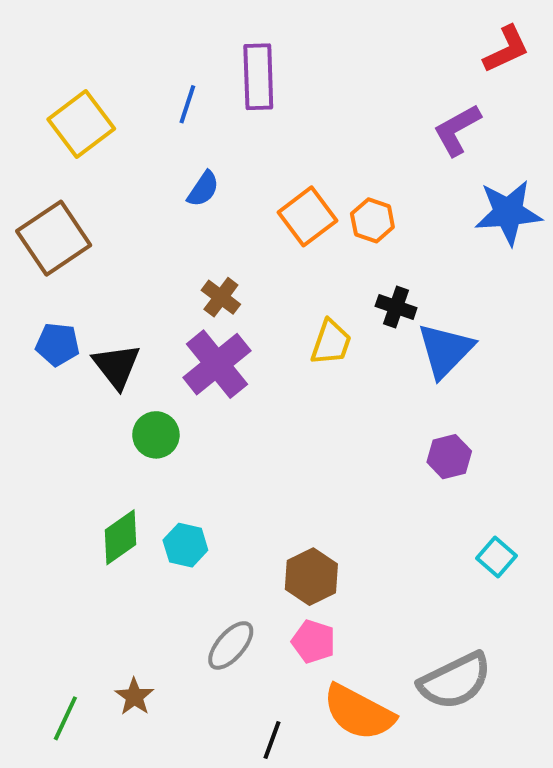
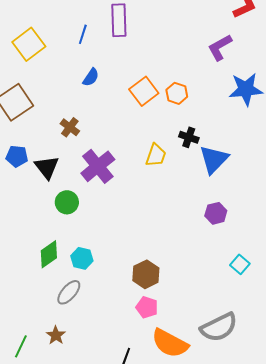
brown cross: (221, 297) -> (70, 127), moved
gray ellipse: (231, 645) -> (69, 292), moved

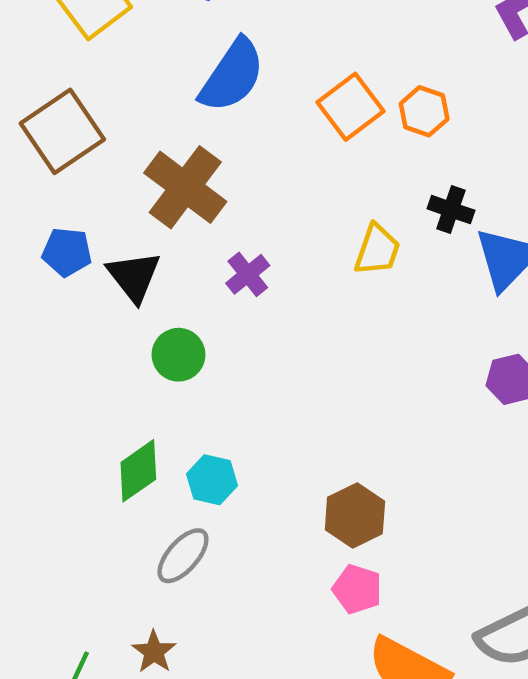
blue semicircle: (91, 77) -> (232, 76), size x1.8
brown cross: (70, 127) -> (185, 187), size x1.8
purple cross: (98, 166) -> (248, 274), size x0.6

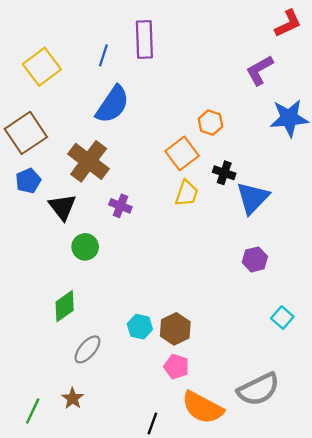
orange square: (350, 107) -> (182, 153), moved
blue pentagon: (67, 252) -> (28, 181), moved, turned -30
purple cross: (248, 274) -> (120, 206), turned -30
cyan hexagon: (212, 480) -> (140, 327), moved

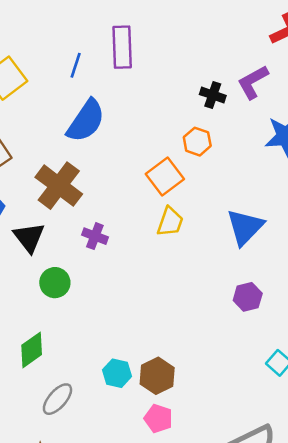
black cross: (224, 173) -> (213, 95), moved

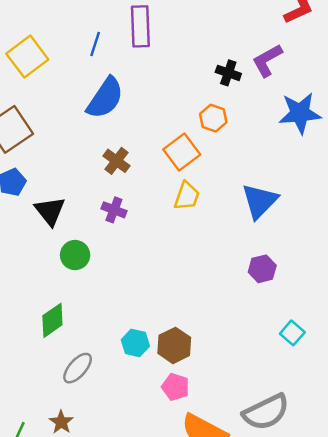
brown cross: (59, 186) -> (116, 161), moved, size x0.6

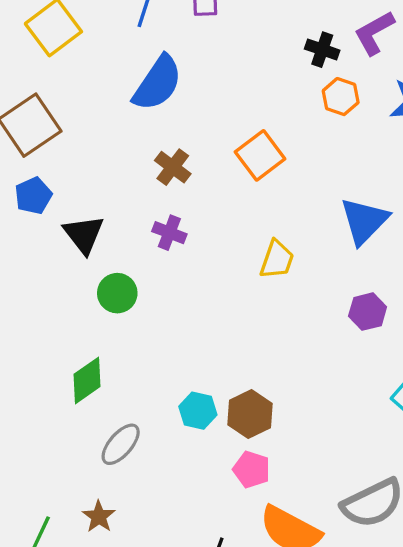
orange hexagon: (213, 118) -> (341, 97), moved
yellow trapezoid: (187, 196) -> (277, 260), moved

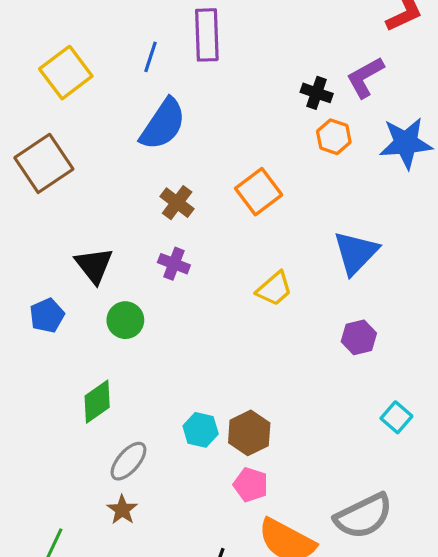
blue pentagon: (33, 196) -> (47, 315), moved
yellow trapezoid: (277, 260) -> (274, 289), turned 30
brown star: (99, 517) -> (122, 510), moved

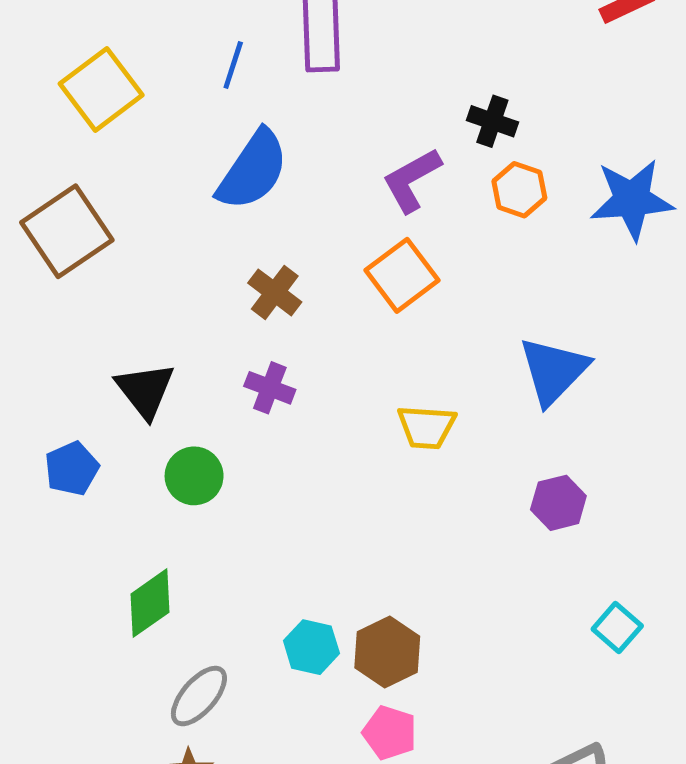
purple L-shape: (365, 77) -> (412, 180), moved
yellow trapezoid: (274, 289) -> (426, 427), turned 45

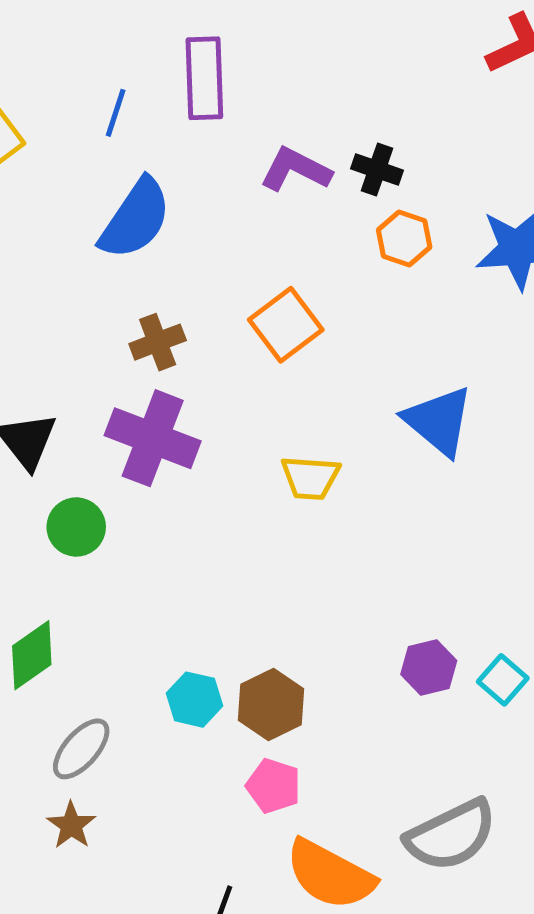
purple L-shape: (412, 180) -> (296, 169), moved, turned 56
brown cross: (275, 292) -> (158, 342), turned 32
blue triangle: (554, 371) -> (439, 421), turned -34
purple cross: (270, 388) -> (153, 438), size x1.8
purple hexagon: (558, 503) -> (429, 668), moved

